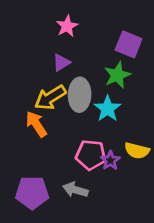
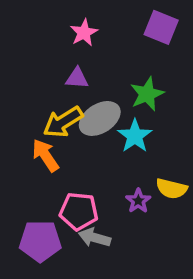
purple square: (129, 44) -> (161, 27), moved
purple triangle: (61, 63) -> (77, 78), turned 36
gray ellipse: (80, 95) -> (100, 118), turned 56
pink pentagon: (91, 155) -> (79, 211), moved

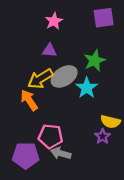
purple square: (161, 27) -> (104, 18), turned -30
purple star: (138, 201) -> (103, 136), moved

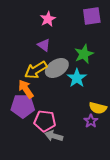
purple triangle: (49, 50) -> (44, 45), turned 32
purple pentagon: (26, 156) -> (23, 106), moved

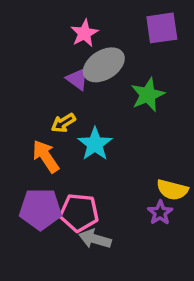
gray ellipse: (57, 68) -> (104, 65), moved
yellow arrow: (36, 70) -> (63, 123), size x0.6
cyan star: (77, 78) -> (95, 144), moved
purple pentagon: (23, 106) -> (40, 209), moved

